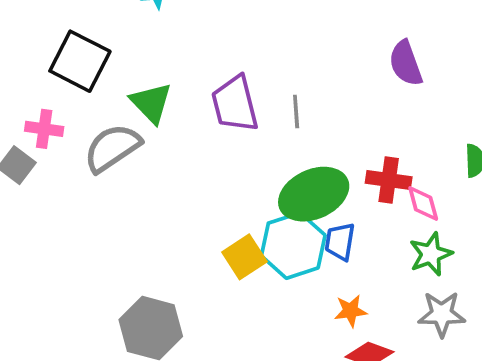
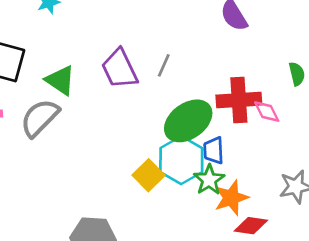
gray line: (296, 112) -> (164, 65), turned 40
red cross: (389, 180) -> (239, 100), size x1.4
green star: (431, 254) -> (209, 180), moved
orange star: (351, 311) -> (231, 198), size x1.5

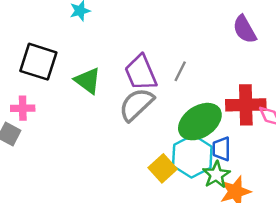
gray semicircle: (40, 118) -> (136, 104), moved

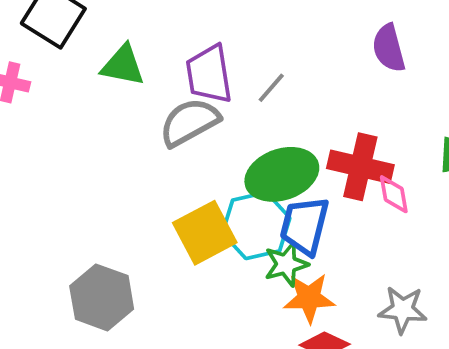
green triangle: (88, 81) -> (123, 65), turned -40
blue trapezoid: (221, 149) -> (305, 226), size x1.5
yellow square: (163, 168) -> (205, 233), size x1.4

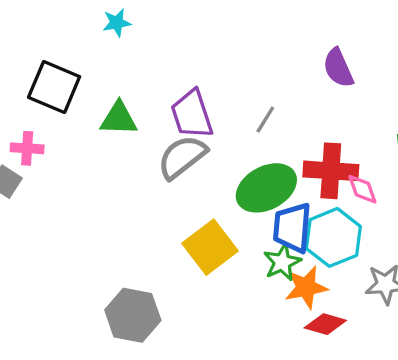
gray line: (271, 88) -> (265, 120), moved
cyan hexagon: (256, 225) -> (333, 237), moved

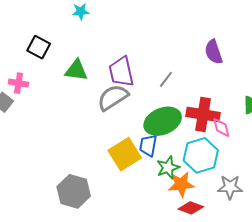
black square: (54, 87) -> (39, 47), size x0.7
blue trapezoid: (292, 228) -> (148, 145), moved, size x0.7

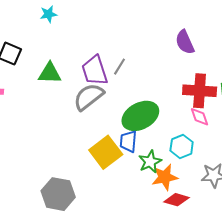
gray line: (166, 79) -> (120, 67), moved
red cross: (203, 114) -> (200, 91), moved
cyan hexagon: (201, 155) -> (182, 146), size x0.7

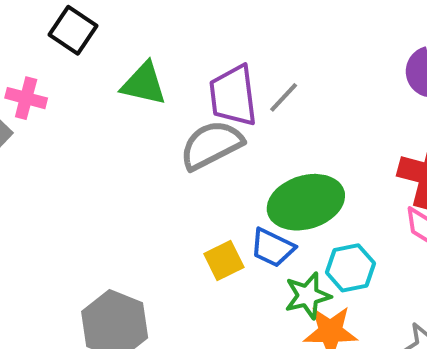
blue trapezoid: (128, 141) -> (272, 248), turned -80
cyan hexagon: (182, 146) -> (350, 268), moved
yellow square: (106, 152) -> (224, 260), size x0.6

